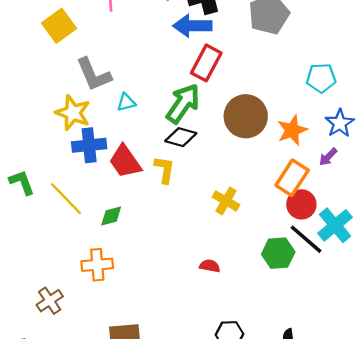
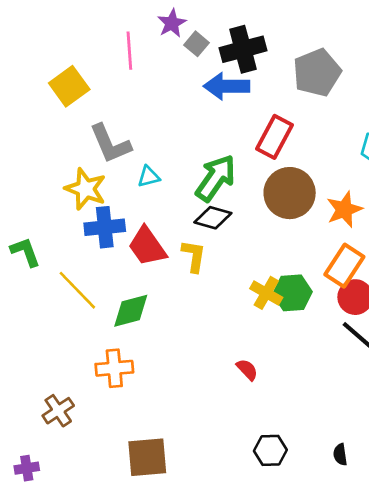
red rectangle: (206, 63) -> (274, 137), moved
green L-shape: (22, 182) -> (25, 252), moved
green diamond: (111, 216) -> (131, 311), size x1.4
green hexagon: (278, 253) -> (292, 293), moved
red semicircle: (210, 266) -> (247, 370), turned 36

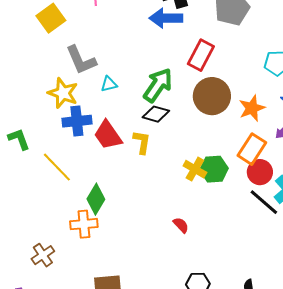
green diamond: (131, 311) -> (96, 199), moved, turned -44

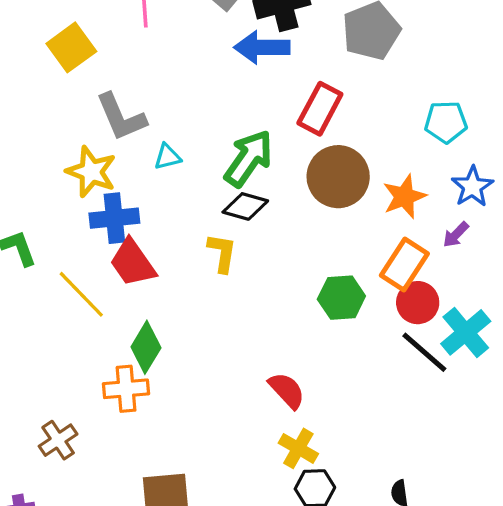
red trapezoid: (108, 135) -> (133, 263), moved
yellow cross: (195, 169) -> (298, 448), moved
red semicircle: (181, 225) -> (287, 390), size x1.4

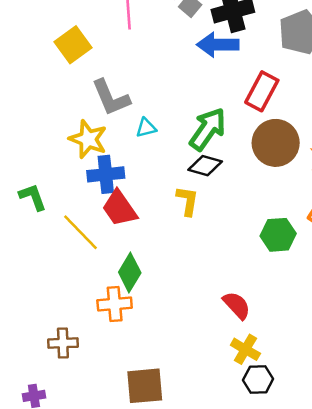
brown cross: (58, 440) -> (63, 343), turned 32

